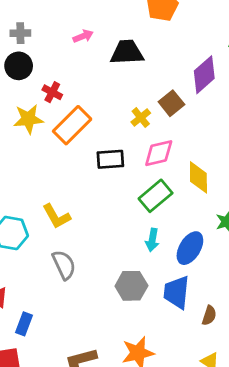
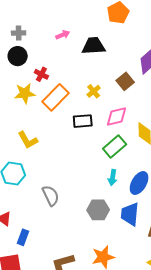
yellow cross: (141, 118) -> (94, 91), moved
yellow L-shape: (56, 216) -> (28, 140), moved

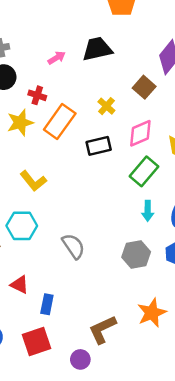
pink arrow: (63, 35) -> (57, 58), moved

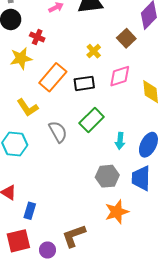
orange rectangle: (60, 121) -> (53, 77), moved
green rectangle: (144, 171) -> (92, 120), moved
gray semicircle: (73, 246) -> (58, 132), moved
orange star: (152, 313) -> (117, 212), moved
purple circle: (80, 359) -> (48, 250), moved

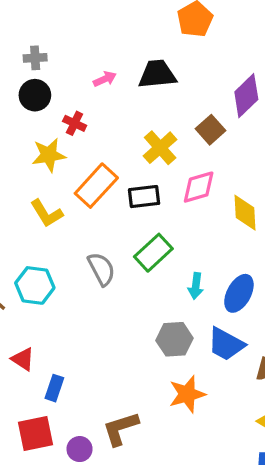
yellow cross: (94, 51) -> (160, 148), size x1.5
yellow L-shape: (28, 108) -> (47, 213), moved
blue trapezoid: (141, 178) -> (226, 344), turned -65

